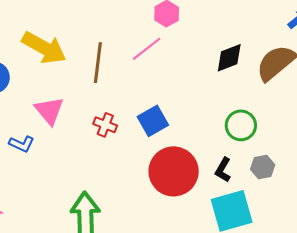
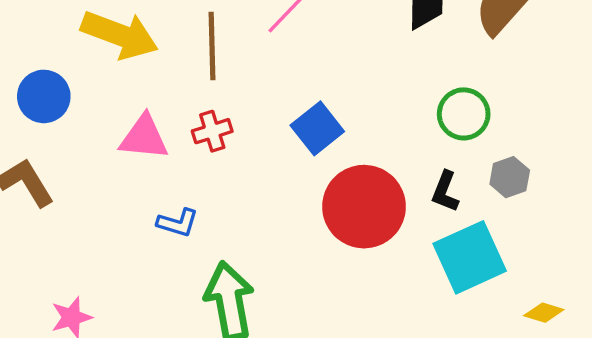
pink triangle: (49, 111) -> (144, 137), turned -36
red cross: (105, 125) -> (212, 131), moved, turned -30
blue L-shape: (22, 144) -> (178, 223), moved

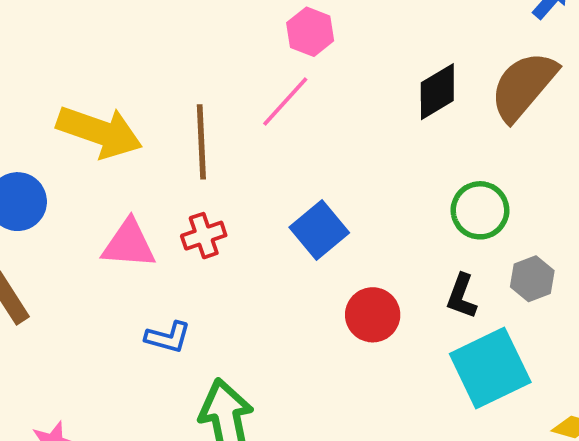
red circle: (364, 207) -> (373, 315), size x0.6

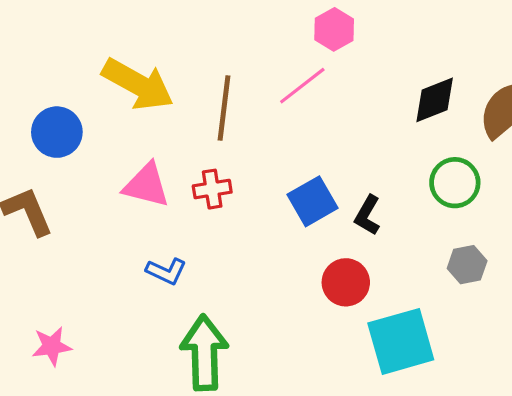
green circle: (480, 210) -> (455, 183), moved
gray hexagon: (532, 279) -> (467, 265), moved
black L-shape: (462, 296) -> (367, 215), moved
cyan square: (490, 368) -> (401, 341), moved

